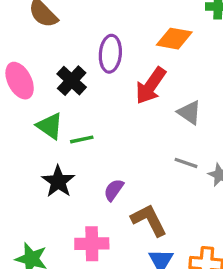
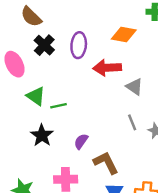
black cross: (72, 81) -> (44, 45), moved
red arrow: (151, 86) -> (107, 68), turned 52
gray line: (186, 163) -> (132, 122), turned 49

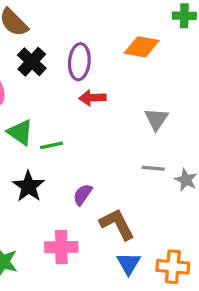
red arrow: (107, 68) -> (92, 98), moved, size x0.7
gray triangle: (134, 87) -> (156, 119), turned 30
gray line: (132, 122) -> (153, 168), turned -63

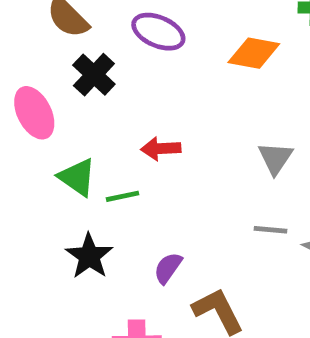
purple ellipse: (79, 62) -> (158, 32), moved, turned -72
red arrow: (92, 98) -> (161, 149), moved

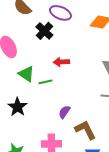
black cross: (94, 75) -> (44, 31), moved
black star: (89, 256) -> (17, 107), moved

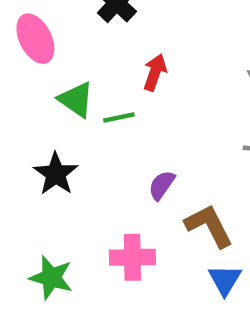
red arrow: (61, 62) -> (155, 72), turned 112

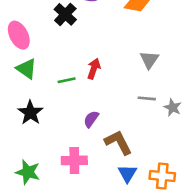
red arrow: (155, 72) -> (94, 69), moved
green triangle: (76, 99) -> (27, 69), moved

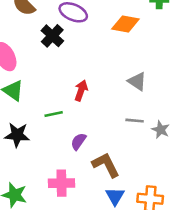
gray triangle: (149, 60) -> (137, 81), turned -30
green line: (67, 80) -> (54, 114), moved
black star: (30, 113) -> (17, 135), turned -30

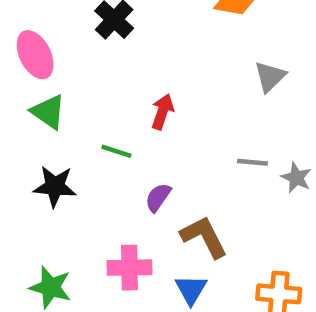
gray triangle: (137, 81) -> (270, 77), moved, turned 42
green line: (54, 114) -> (116, 151), turned 30
blue triangle: (115, 196) -> (191, 290), moved

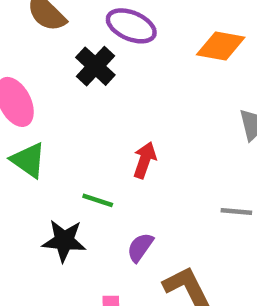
black star: (55, 186) -> (64, 241), moved

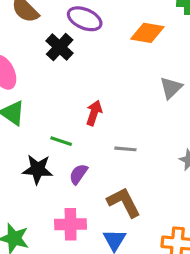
gray line: (236, 212) -> (125, 149), moved
purple semicircle: (140, 247) -> (78, 174), moved

